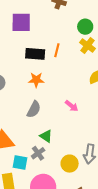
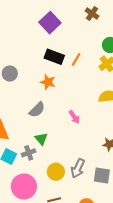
purple square: (21, 22) -> (50, 23), turned 30

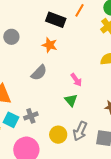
orange line: (76, 59) -> (80, 10), moved
green triangle: (41, 139) -> (71, 100), moved

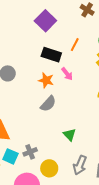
gray semicircle: (39, 73) -> (48, 104), moved
pink arrow: (76, 80) -> (67, 74), moved
yellow circle: (58, 135) -> (49, 168), moved

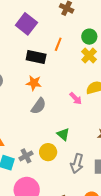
pink arrow: (67, 74) -> (76, 98), moved
yellow circle: (49, 168) -> (48, 152), moved

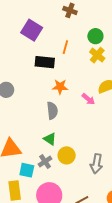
orange star: (34, 83) -> (60, 87), moved
gray semicircle: (39, 106) -> (52, 111), turned -36
green triangle: (63, 134) -> (50, 139), moved

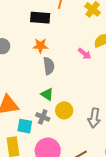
orange star: (60, 87) -> (40, 46), moved
gray cross: (45, 161) -> (43, 117), turned -32

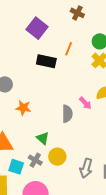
orange star: (40, 46) -> (23, 108), moved
gray semicircle: (49, 66) -> (67, 114), moved

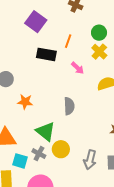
pink arrow: (85, 103) -> (78, 68), moved
green triangle: (43, 138) -> (46, 131), size x1.5

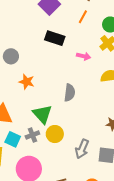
orange line: (68, 41) -> (83, 17), moved
pink arrow: (78, 68) -> (84, 56), turned -40
gray cross: (39, 154) -> (32, 135), turned 32

